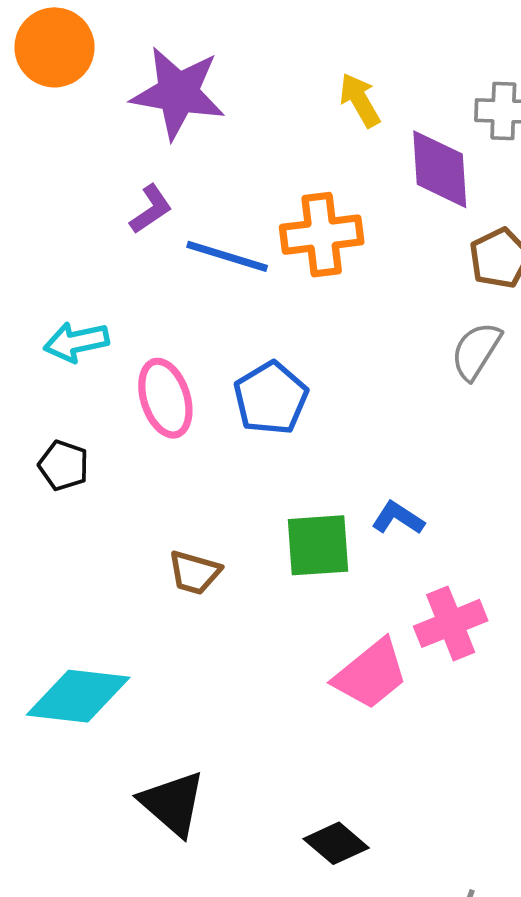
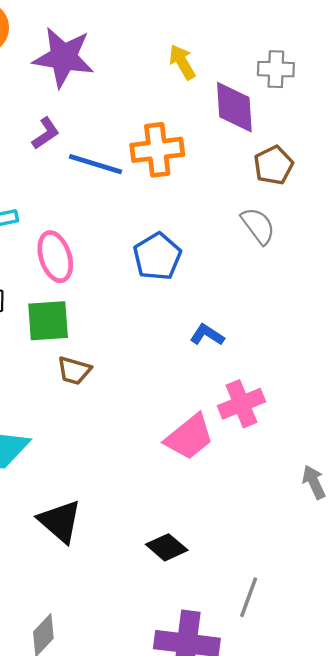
gray semicircle: (476, 351) -> (258, 226), turned 111
blue pentagon: (271, 398) -> (157, 257), moved
green square: (318, 545) -> (48, 321), moved

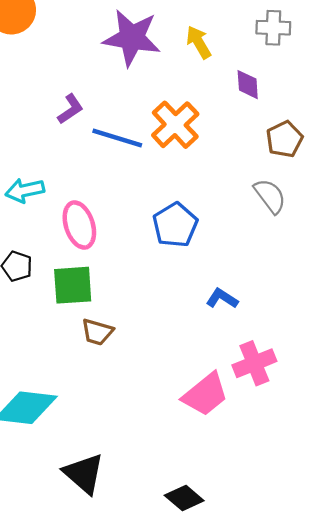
purple star: (63, 57) -> (132, 38), moved
gray cross: (276, 69) -> (273, 28), moved
purple diamond: (234, 107) -> (248, 85), size x0.6
orange cross: (157, 150) -> (175, 125), turned -36

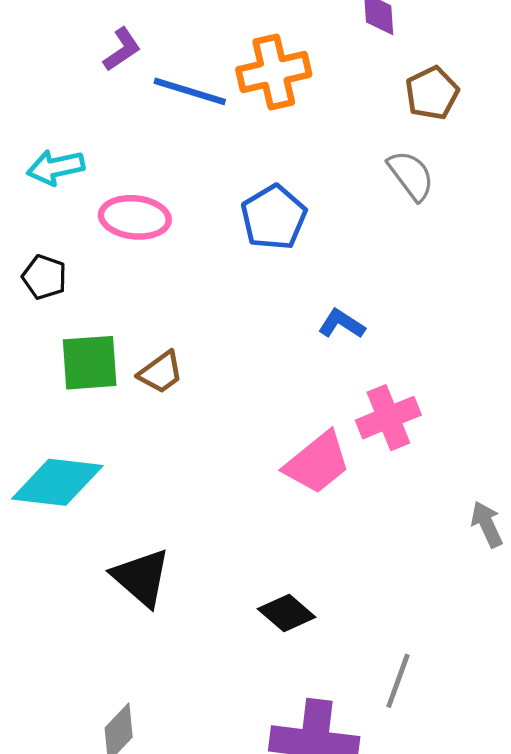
orange cross: (175, 125) -> (274, 72), turned 30
pink ellipse: (79, 225) -> (135, 217), turned -66
green square: (73, 285) -> (90, 363), moved
brown trapezoid: (97, 332) -> (161, 372), turned -52

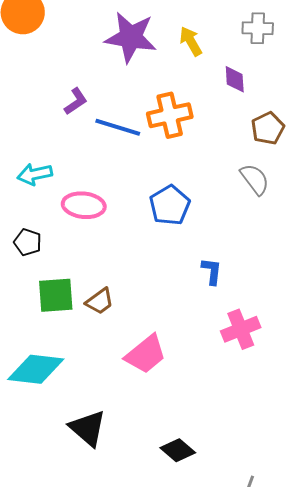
blue L-shape: (342, 324) -> (212, 271), turned 64
pink trapezoid: (317, 463) -> (146, 354), moved

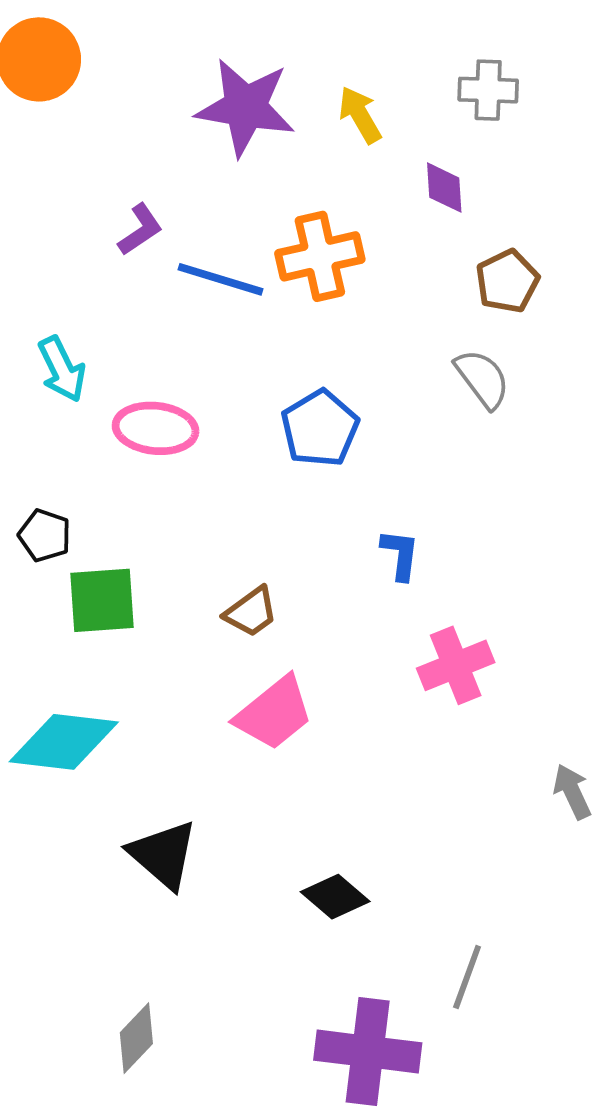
cyan arrow: (35, 174) -> (62, 369), turned -104
black pentagon: (28, 242) -> (45, 535), moved
brown trapezoid: (100, 301) -> (251, 612), moved

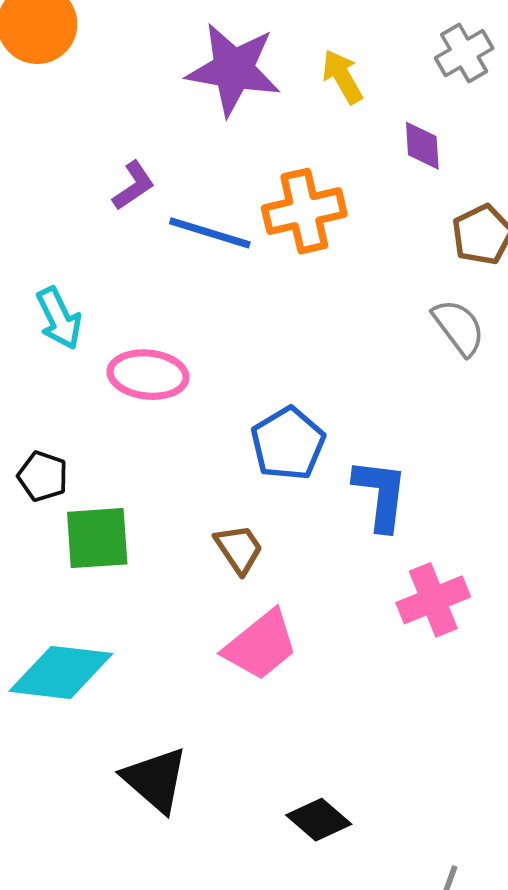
gray cross: (488, 90) -> (464, 53), turned -32
blue pentagon: (320, 428) -> (288, 444), moved
blue L-shape: (400, 555) -> (381, 494), size x1.5
brown trapezoid: (251, 612) -> (239, 549), turned -88

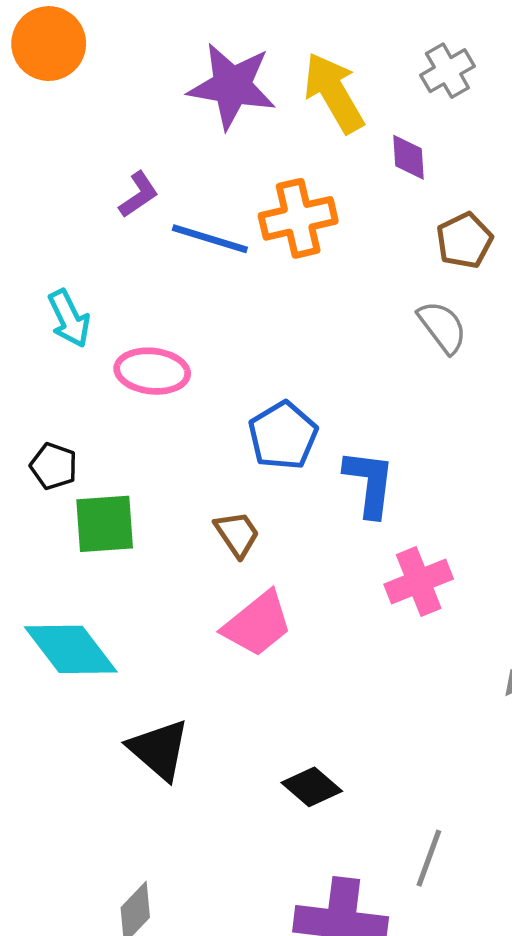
yellow arrow: (342, 77) -> (334, 93), size x1.6
cyan diamond: (61, 672) -> (71, 649), turned 46

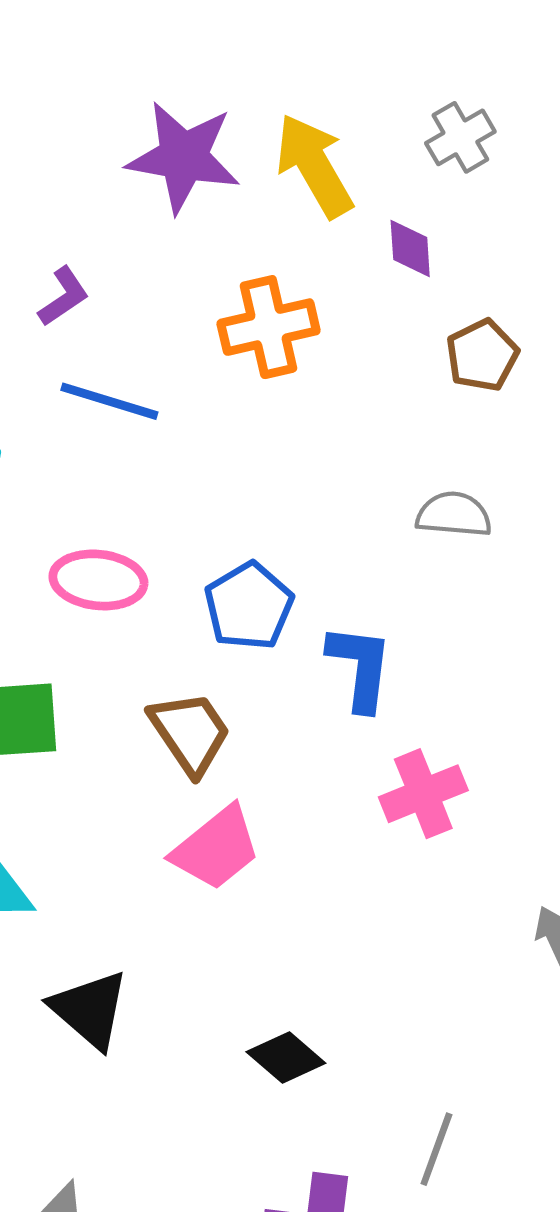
blue line: (210, 239) -> (109, 401), moved
gray semicircle: (442, 327) -> (454, 515), moved, turned -48
pink ellipse: (152, 371) -> (98, 580), moved
brown trapezoid: (237, 534) -> (190, 733), size x1.4

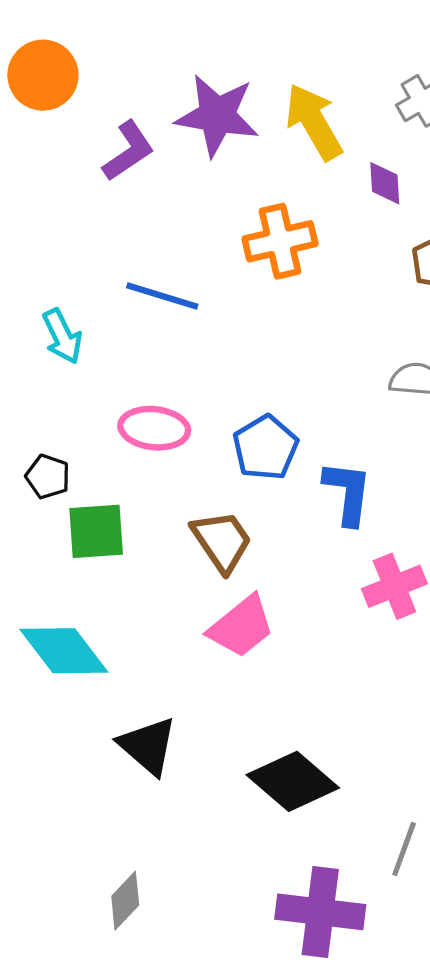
purple L-shape: (64, 297) -> (128, 151), moved, size x1.4
black diamond: (286, 1057) -> (293, 781), size x1.6

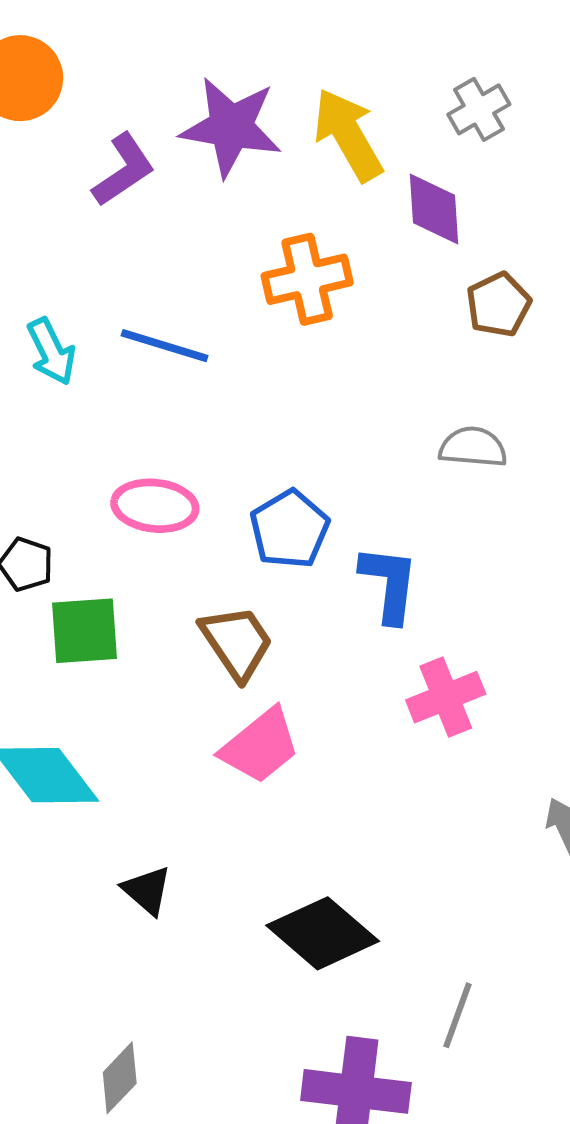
purple diamond: (385, 183) -> (434, 209), size x1.4
cyan arrow: (62, 336) -> (51, 351), moved
black triangle: (148, 746) -> (147, 890), size x0.7

